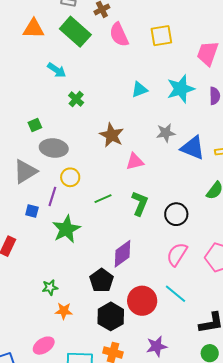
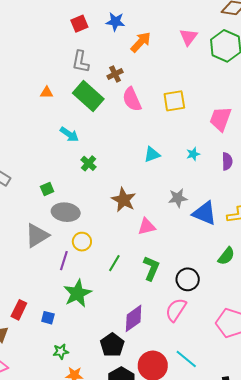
orange triangle: (34, 29) -> (47, 93), size x0.6
cyan star: (181, 89) -> (193, 154), size x0.5
green line: (103, 199) -> (114, 263), turned -36
blue square: (32, 211) -> (48, 318), moved
pink semicircle: (177, 254) -> (176, 310), moved

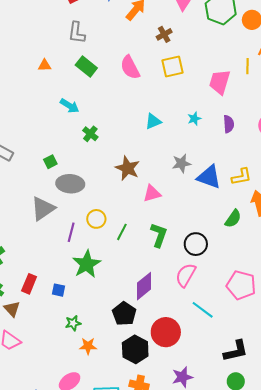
brown cross: (115, 74) -> (164, 34), moved
green rectangle: (88, 96) -> (86, 67), size x0.7
yellow circle: (82, 242) -> (96, 219), moved
cyan line: (186, 359) -> (203, 310), moved

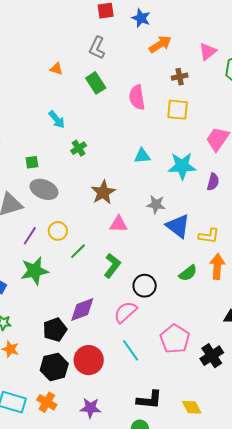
cyan arrow: (70, 106) -> (57, 119), moved
cyan star: (194, 119) -> (182, 166), size x2.0

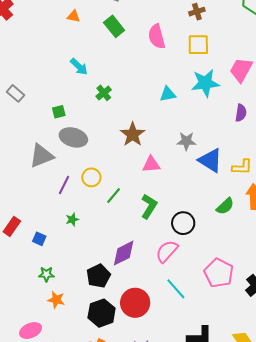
cyan star: (182, 166) -> (205, 83), moved
green star: (35, 271) -> (72, 219), size x0.5

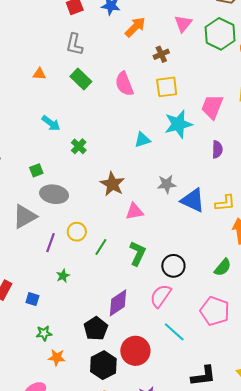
green semicircle: (225, 206) -> (223, 267), moved

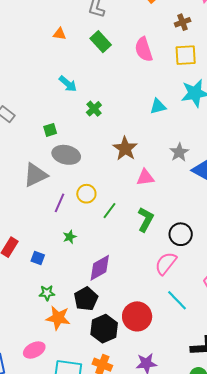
gray star: (167, 184) -> (179, 152), turned -30
purple diamond: (118, 303) -> (100, 268), moved
black pentagon: (96, 329) -> (86, 299), moved
orange star: (57, 357) -> (58, 318), size x1.4

